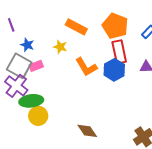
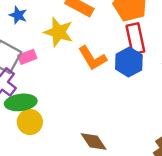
blue star: (27, 45) -> (18, 15), moved
yellow star: (60, 47) -> (59, 32), size x1.6

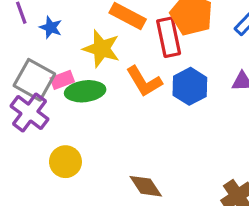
red rectangle: (135, 39) -> (169, 37), moved
green ellipse: (21, 102) -> (85, 91), moved

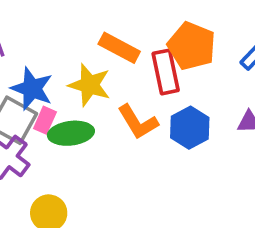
blue star: (51, 27) -> (32, 89), moved, size x1.6
pink rectangle: (62, 80) -> (45, 120), turned -45

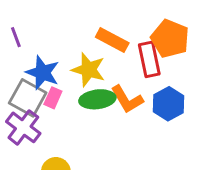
green ellipse: (71, 133) -> (97, 99), moved

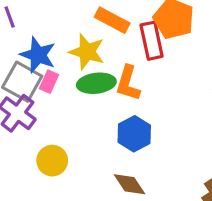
orange L-shape: (127, 99) -> (128, 83), turned 48
blue hexagon: (169, 104) -> (134, 134), moved

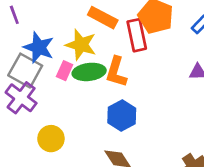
pink rectangle: (49, 82) -> (65, 71), moved

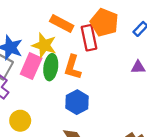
pink rectangle: (65, 71) -> (31, 66), size x1.6
green ellipse: (89, 72) -> (51, 67), turned -75

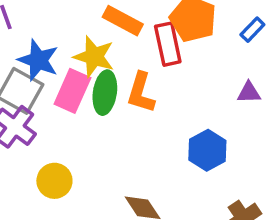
blue hexagon: (77, 102) -> (207, 150), moved

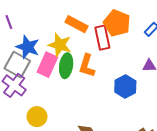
blue hexagon: (207, 150) -> (125, 86), moved

